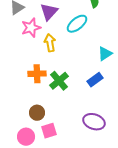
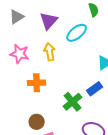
pink star: (31, 28) -> (20, 54), moved, turned 30
green cross: (59, 81) -> (73, 102), moved

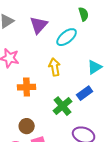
yellow arrow: (50, 52) -> (55, 67), moved

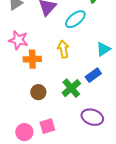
orange cross: (27, 87) -> (32, 59), moved
brown circle: (27, 126) -> (38, 92), moved

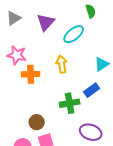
green cross: (71, 88) -> (70, 103), turned 30
brown circle: (38, 92) -> (37, 122), moved

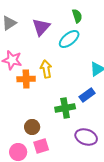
green semicircle: (91, 11) -> (77, 16), moved
yellow arrow: (62, 64) -> (46, 69), moved

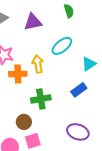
purple triangle: (41, 27) -> (33, 22), turned 36
cyan ellipse: (69, 39) -> (62, 46), moved
green cross: (65, 108) -> (41, 99), moved

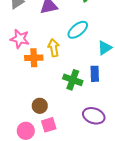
blue rectangle: (79, 90) -> (95, 74), turned -56
green cross: (41, 99) -> (73, 80), moved, turned 30

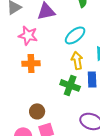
pink star: (20, 39) -> (28, 35), moved
yellow arrow: (54, 48) -> (77, 60), moved

